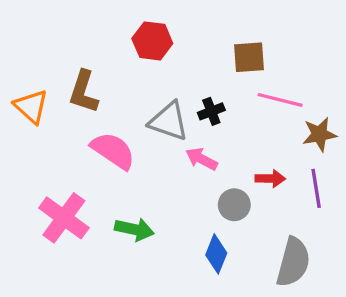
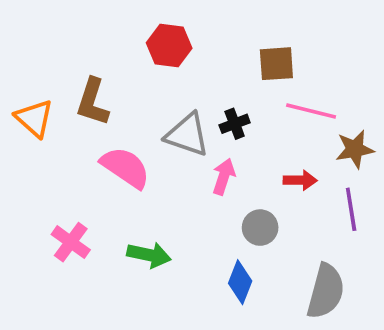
pink arrow: (202, 159) -> (224, 177), turned 80
red arrow: (270, 179) -> (300, 180), moved
pink cross: (64, 218) -> (71, 242), size x0.7

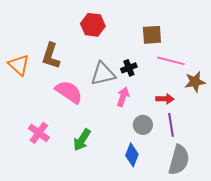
gray triangle: (187, 135) -> (103, 74), turned -32
purple line: (351, 209) -> (171, 125), moved
green arrow: (149, 255) -> (82, 140), turned 110

